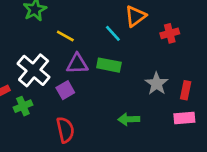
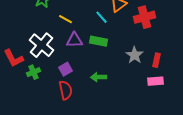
red cross: (170, 33) -> (145, 17), size x1.5
purple square: (65, 90) -> (66, 69), moved
green arrow: (129, 119) -> (99, 77), moved

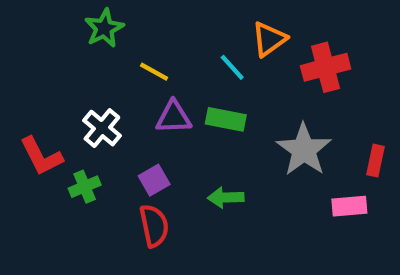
white cross: (42, 45) -> (102, 128), size x0.7
gray star: (135, 55) -> (304, 150), size x1.4
red rectangle: (157, 60) -> (375, 161), moved

